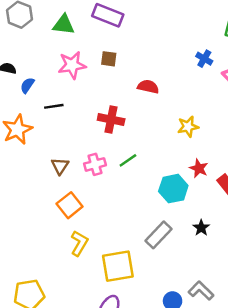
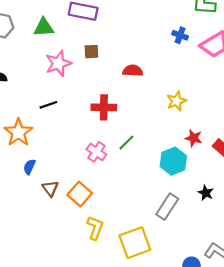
blue semicircle: (27, 85) -> (29, 167), moved
pink cross: (95, 164) -> (96, 152), turned -30
brown triangle: (60, 166) -> (50, 188), moved

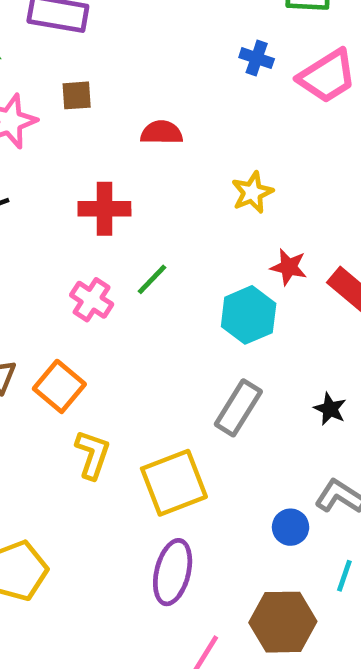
black star: (206, 193) -> (330, 409), moved

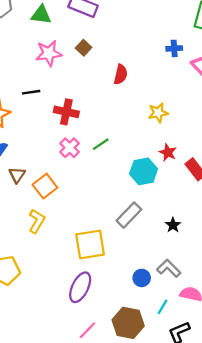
blue cross: (257, 58) -> (174, 48), turned -35
brown square: (77, 95) -> (84, 48), turned 35
red semicircle: (162, 133) -> (121, 74), turned 90
red cross: (104, 209) -> (66, 112), moved
yellow L-shape: (92, 454) -> (37, 221), moved

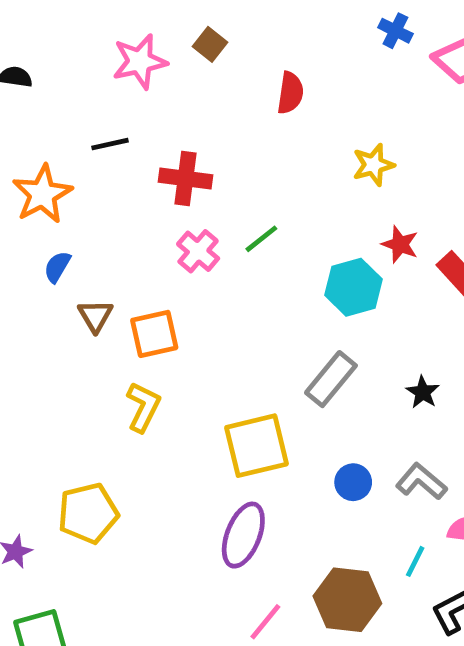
blue cross: (174, 48) -> (395, 31), turned 35
orange square: (45, 186) -> (154, 334), turned 30
blue circle: (142, 278) -> (353, 482), moved

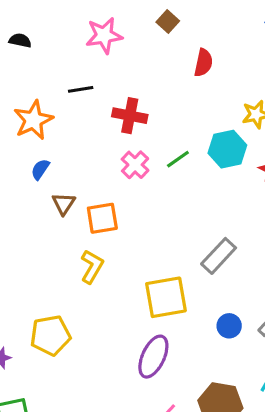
brown square: (210, 44) -> (168, 21), moved
cyan hexagon: (353, 287) -> (227, 149), moved

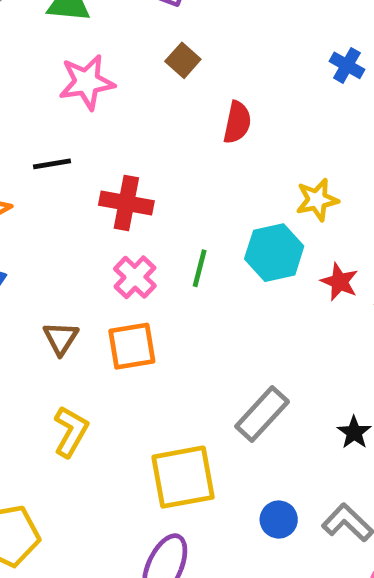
green line: (178, 159) -> (200, 268), turned -40
brown triangle: (64, 204) -> (61, 338), moved
orange square: (102, 218) -> (132, 346), moved

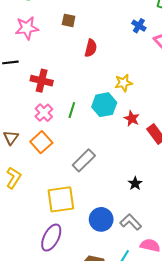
brown square: (183, 60) -> (69, 20), turned -32
orange square: (132, 346) -> (41, 142), turned -35
gray rectangle: (262, 414) -> (84, 160), moved
blue circle: (279, 520) -> (101, 219), size x1.5

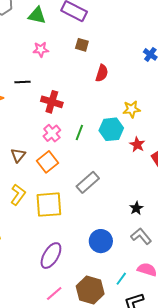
pink star: (27, 28) -> (41, 49), size x0.7
yellow square: (61, 199) -> (49, 205), moved
gray L-shape: (131, 222) -> (141, 236), moved

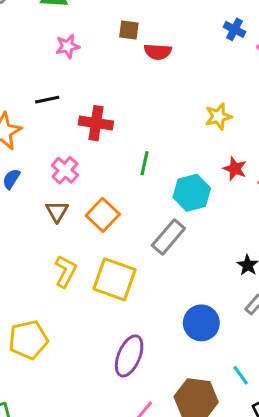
red semicircle: (102, 73) -> (158, 52), moved, turned 84
cyan hexagon: (111, 129) -> (192, 193), moved
pink cross: (52, 133) -> (65, 170), moved
yellow square: (49, 205) -> (114, 279), turned 32
cyan line: (121, 279) -> (241, 375), turned -64

